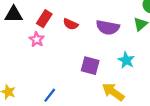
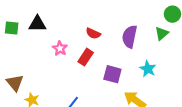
red rectangle: (44, 19) -> (86, 57), moved
purple semicircle: (108, 27) -> (130, 37), turned 90

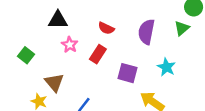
black triangle: (37, 24) -> (58, 20), moved
green square: (12, 28) -> (26, 55), moved, turned 32
brown triangle: (15, 83) -> (54, 82), moved

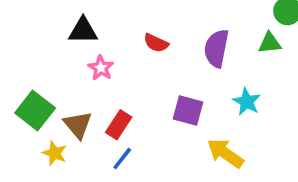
green triangle: (182, 28) -> (270, 43), turned 35
red rectangle: (98, 54) -> (119, 125), moved
green square: (26, 55) -> (35, 111), moved, size x1.5

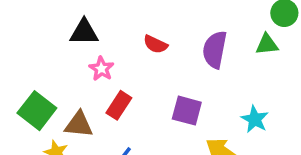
cyan star: (247, 102) -> (255, 119), moved
brown triangle: (78, 125) -> (79, 124), turned -44
red rectangle: (119, 125) -> (119, 105), moved

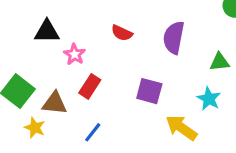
black triangle: (84, 32) -> (47, 31), moved
green triangle: (267, 44) -> (220, 62), moved

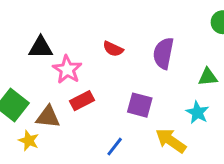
pink star: (74, 54) -> (67, 70), size x1.4
red rectangle: (90, 86) -> (82, 101), turned 30
blue line: (93, 132) -> (115, 147), moved

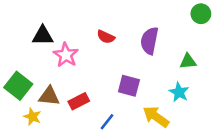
red rectangle: (82, 101) -> (79, 101), moved

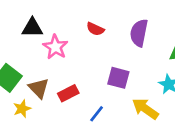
brown triangle: (49, 96) -> (39, 88), turned 40
yellow star: (32, 117) -> (22, 109), turned 30

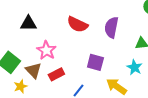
red semicircle: (95, 29) -> (77, 24), size x1.5
pink star: (55, 47) -> (46, 50), moved

